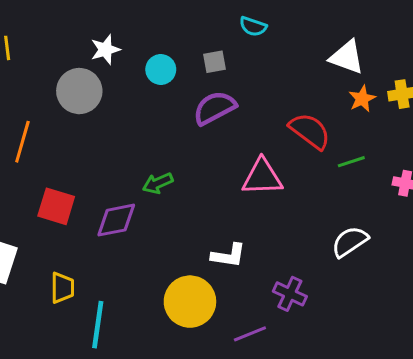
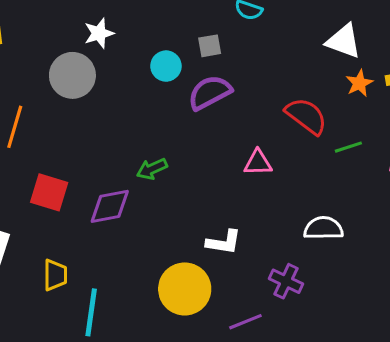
cyan circle: (161, 69) -> (166, 66), moved
pink triangle: (262, 177) -> (258, 163), size x0.7
white semicircle: (350, 242) -> (323, 228), moved, turned 33

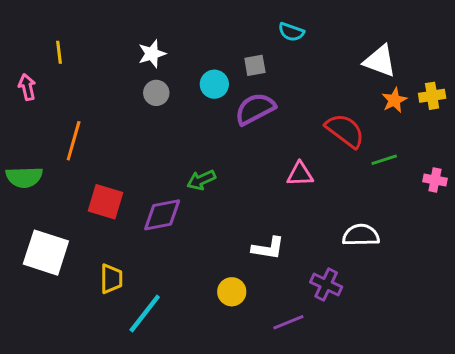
gray circle: (72, 75) -> (156, 93), moved, size x0.6
yellow circle: (185, 289) -> (232, 292), size x0.6
cyan line: (91, 312) -> (145, 314), turned 30

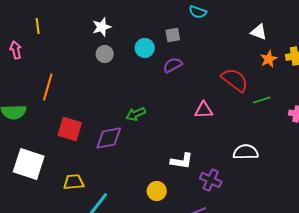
white triangle: (380, 61) -> (259, 32), size x0.7
purple semicircle: (255, 109) -> (173, 65), size x0.7
yellow trapezoid: (111, 279) -> (74, 182), turned -95
purple cross: (326, 284) -> (211, 180), moved

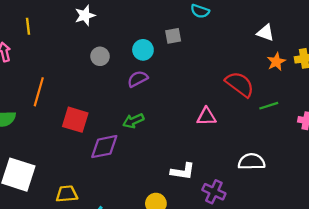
white star: (102, 27) -> (85, 15), moved
purple semicircle: (173, 65) -> (138, 79), moved
red square: (70, 129) -> (75, 120), moved

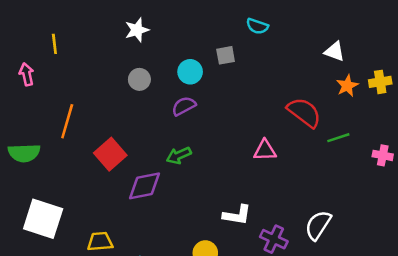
white star: (85, 15) -> (137, 30), moved
red square: (75, 120) -> (110, 154), turned 32
white semicircle: (252, 162) -> (318, 225), moved, turned -56

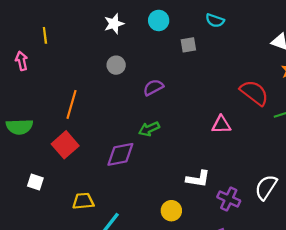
cyan circle: (190, 72) -> (159, 20), moved
orange line: (67, 121) -> (71, 104), moved
red square: (110, 154) -> (65, 145), moved
white square: (43, 219) -> (35, 182), size x0.5

